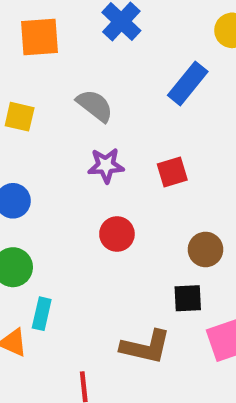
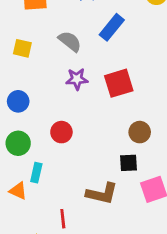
blue rectangle: (188, 83) -> (112, 27), moved
red square: (172, 172) -> (119, 83), size x1.5
red circle: (117, 234) -> (61, 132), moved

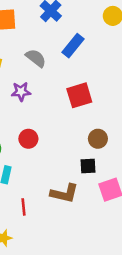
purple star: (77, 79) -> (21, 92), moved
red line: (63, 219) -> (23, 207), moved

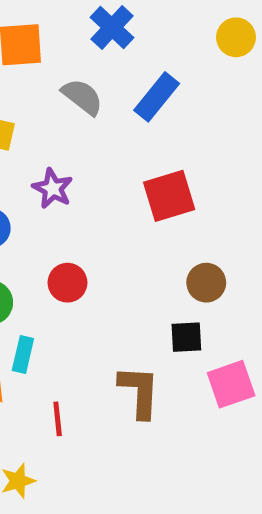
gray semicircle: (36, 58) -> (82, 97), moved
purple star: (21, 92) -> (53, 188), turned 30
brown L-shape: (64, 193) -> (139, 392), turned -100

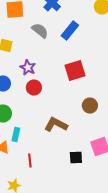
red circle: (67, 283) -> (34, 88), moved
black square: (186, 337) -> (76, 158), moved
brown L-shape: (139, 392) -> (56, 125), moved, turned -65

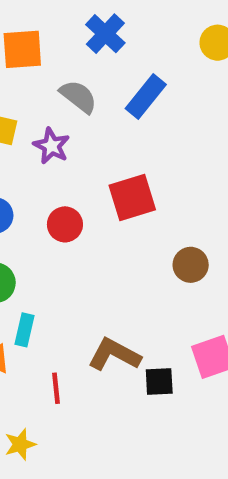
purple star: (28, 68) -> (51, 146), moved
red square: (75, 71) -> (132, 197), moved
brown L-shape: (56, 125) -> (114, 355), moved

